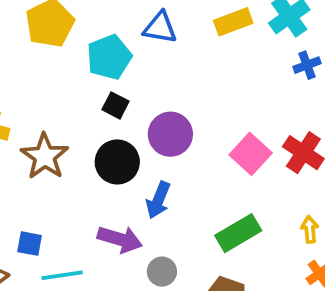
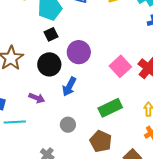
black square: (115, 105) -> (51, 34), turned 32
purple arrow: (120, 239) -> (37, 98), moved, size x0.7

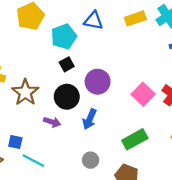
purple arrow: (37, 98) -> (52, 122), moved
cyan line: (15, 122) -> (33, 161), turned 35

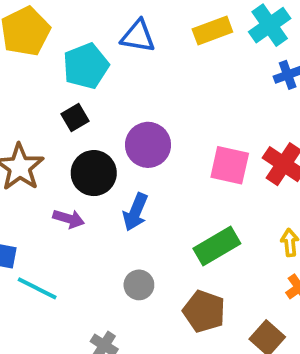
black square: (67, 64) -> (75, 118), moved
pink square: (143, 94) -> (230, 165), turned -30

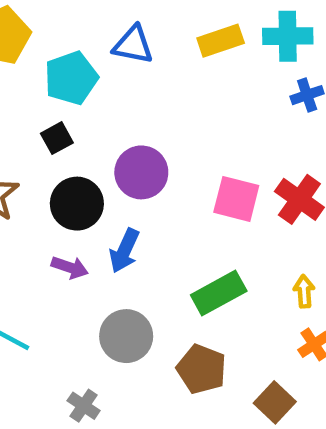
cyan cross: (270, 25) -> (288, 36), turned 33
purple arrow: (69, 219) -> (70, 267), moved
gray circle: (139, 285) -> (126, 336), size x1.5

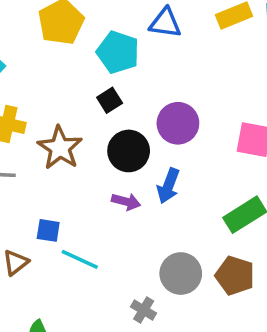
cyan pentagon: (71, 78) -> (118, 52), turned -30
gray circle: (126, 336) -> (181, 274), moved

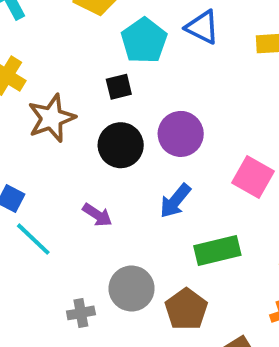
blue arrow: (168, 186) -> (175, 201), moved
purple arrow: (126, 202) -> (97, 215), moved
gray cross: (144, 310) -> (81, 313), turned 30

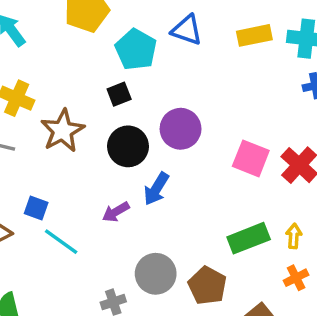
blue arrow: (175, 201) -> (156, 189), moved
purple arrow: (97, 215) -> (116, 212), turned 124
green rectangle: (217, 251) -> (249, 238), moved

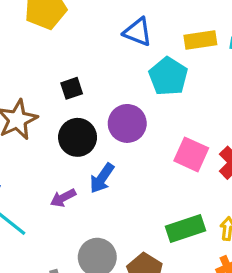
cyan pentagon: (136, 49) -> (168, 76), moved

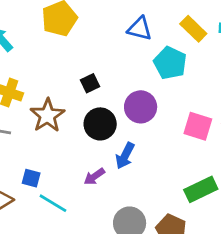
yellow rectangle: (200, 40) -> (193, 29), turned 60

